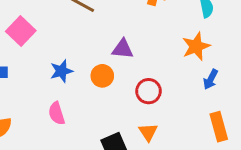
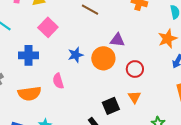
orange circle: (102, 76) -> (103, 58), size x1.5
pink semicircle: (57, 113) -> (58, 81), moved

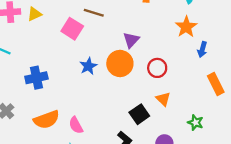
pink square: (48, 27) -> (72, 29), moved
purple triangle: (117, 40) -> (131, 40), turned -42
pink semicircle: (58, 81) -> (76, 125), moved

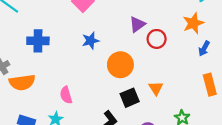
orange circle: (120, 63) -> (120, 65), moved
red circle: (157, 68) -> (157, 39), moved
orange semicircle: (46, 120) -> (22, 82), moved

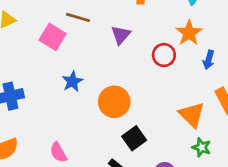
purple triangle: (137, 24) -> (121, 35), moved
red circle: (157, 39) -> (164, 55), moved
orange triangle: (156, 88) -> (192, 115), moved, size x1.5

